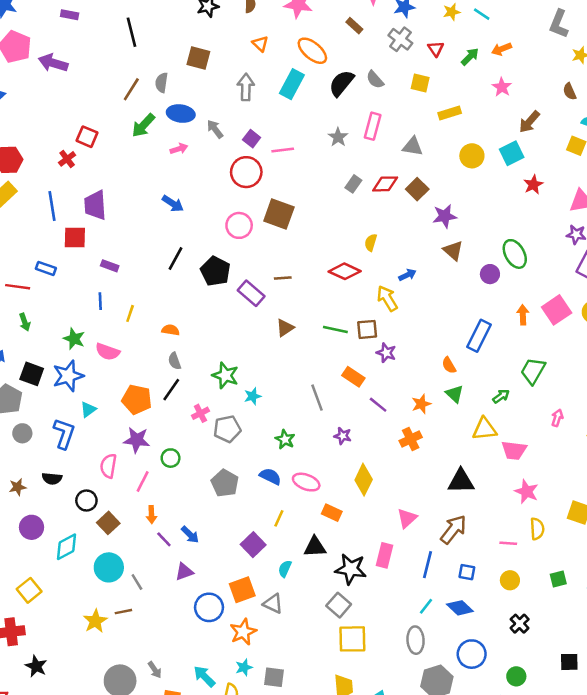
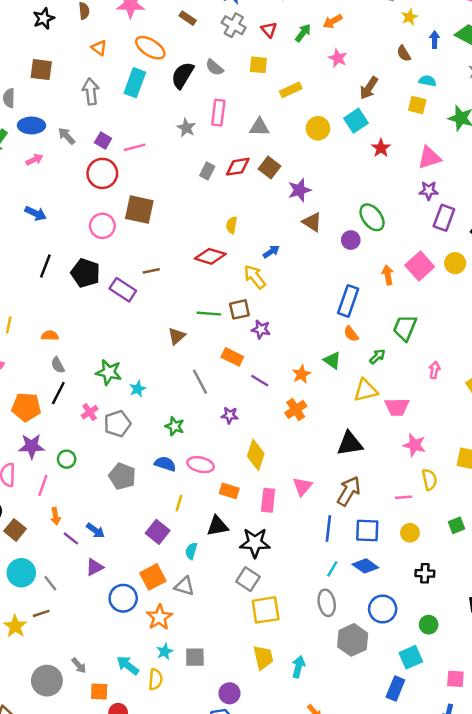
brown triangle: (285, 328) -> (177, 336), moved
orange semicircle: (449, 365) -> (351, 334), moved
pink rectangle: (385, 555) -> (268, 500), moved
blue square: (467, 572) -> (367, 531), size x1.5
black cross: (520, 624) -> (425, 573), turned -36

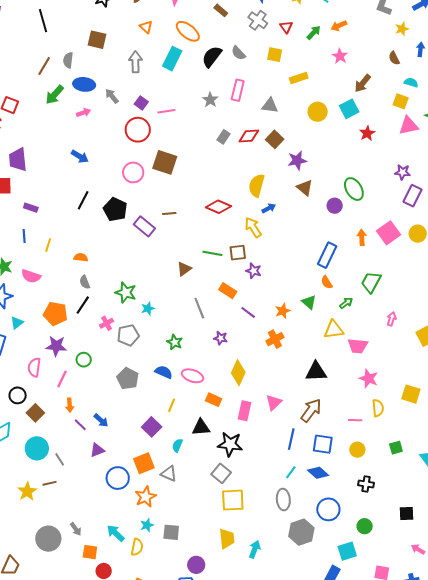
pink triangle: (429, 158) -> (409, 126), moved
yellow semicircle: (232, 225) -> (257, 185), moved, size x1.6

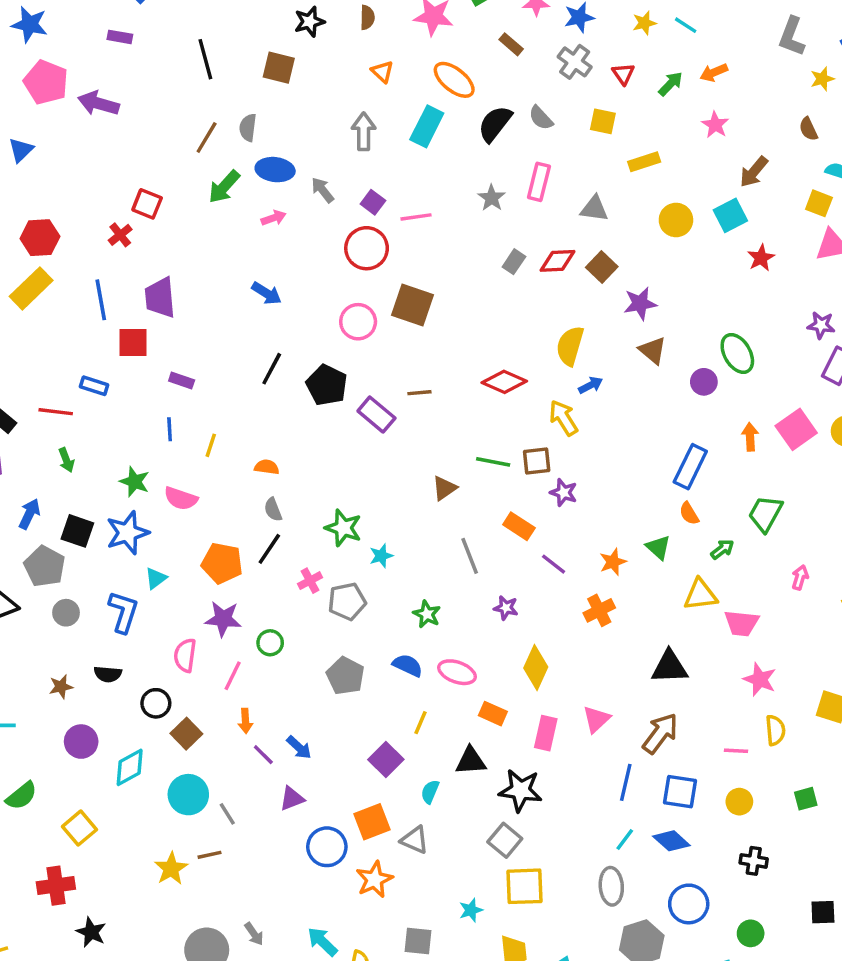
brown square: (97, 40) -> (279, 68), moved
cyan star: (147, 525) -> (471, 910), moved

